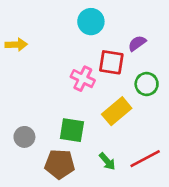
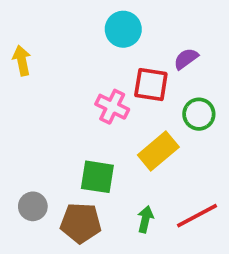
yellow arrow: (16, 45) -> (22, 61), turned -100
gray circle: (24, 137) -> (33, 206), moved
green arrow: (107, 161) -> (145, 219), turned -126

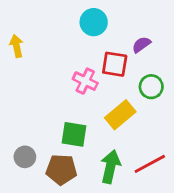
green arrow: (145, 219) -> (110, 167), size x1.6

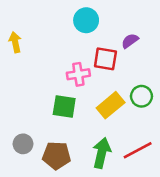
pink cross: (85, 81) -> (78, 74), turned -35
green circle: (151, 87) -> (141, 96), moved
green square: (74, 134) -> (64, 107), moved

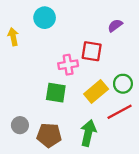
cyan circle: (86, 20) -> (45, 18), moved
purple semicircle: (130, 41) -> (115, 25), moved
red line: (138, 150) -> (120, 112), moved

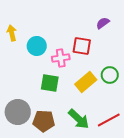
cyan circle: (45, 18) -> (37, 46), moved
red line: (120, 112) -> (109, 120), moved
gray circle: (20, 125) -> (18, 112), size x1.6
green arrow: (88, 133) -> (79, 119), turned 120

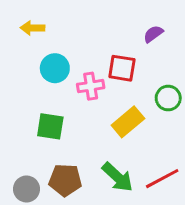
yellow arrow: (12, 33) -> (32, 28), moved, turned -77
green circle: (110, 75) -> (168, 98), moved
green square: (50, 83) -> (50, 126), moved
gray circle: (18, 112) -> (26, 189), moved, size x0.7

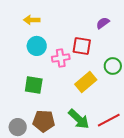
yellow arrow: (32, 28) -> (32, 20), moved

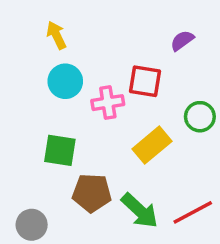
yellow arrow: (32, 20) -> (56, 35), turned 63
brown pentagon: (44, 121) -> (92, 193), moved

